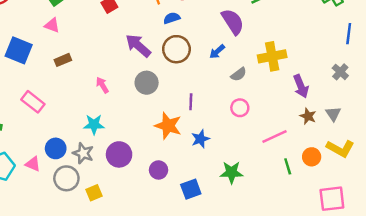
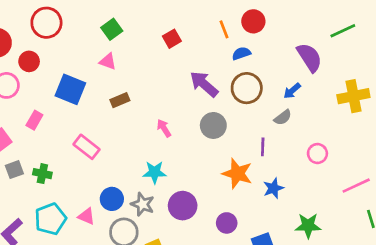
gray semicircle: (239, 74) -> (283, 117), moved

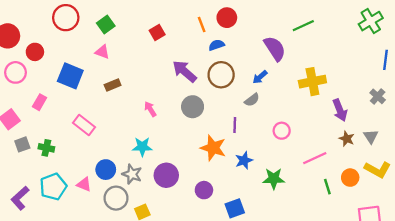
red circle: (46, 23) -> (66, 18), moved
green star: (308, 226) -> (274, 179), moved

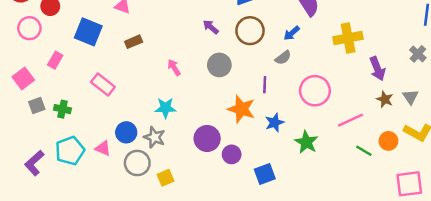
purple arrow: (185, 71) -> (211, 27), size x0.6
pink circle: (282, 131) -> (315, 91), size x1.6
purple circle: (166, 175) -> (207, 138), moved
green star: (274, 179) -> (306, 142), turned 30
green line: (327, 187) -> (364, 151), turned -42

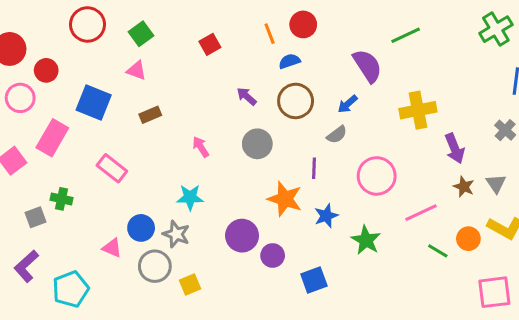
pink rectangle: (55, 60) -> (52, 138), size x1.6
gray square: (37, 105) -> (35, 217), moved
cyan pentagon: (70, 151) -> (71, 289), moved

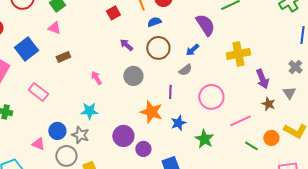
red square: (210, 44) -> (113, 13), moved
blue square: (94, 103) -> (26, 49), turned 30
gray triangle: (496, 184) -> (289, 93), moved

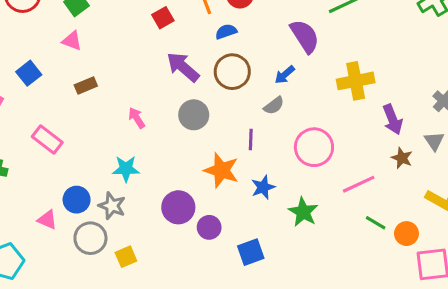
purple arrow: (126, 45) -> (183, 67), size x1.6
blue square: (26, 49) -> (29, 73), size x0.7
orange circle: (271, 138) -> (406, 234), moved

